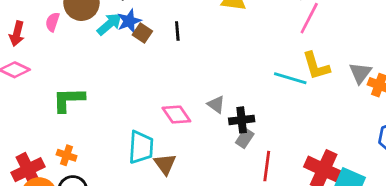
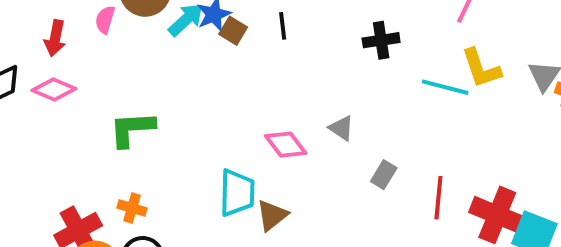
black cross: (242, 120) -> (381, 40), moved
brown triangle: (165, 164) -> (272, 215), turned 30
red line: (267, 166) -> (438, 198), moved

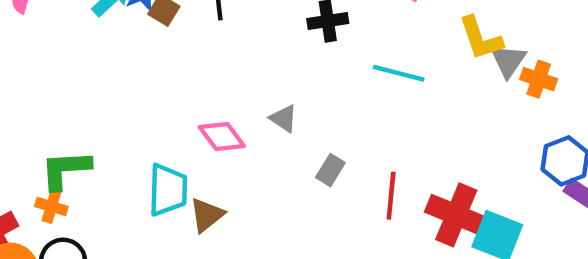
yellow L-shape: (481, 68) -> (481, 38), moved
green L-shape: (132, 129) -> (65, 170), moved

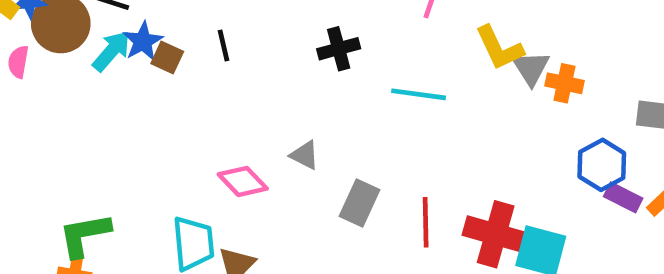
gray rectangle: (330, 170) -> (360, 203), size x1.4

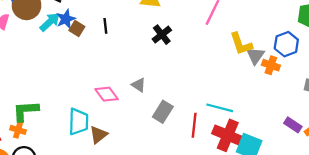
black cross: (339, 49) -> (162, 35), turned -30
cyan line: (419, 94) -> (220, 108), moved
blue hexagon: (602, 165) -> (286, 44), moved

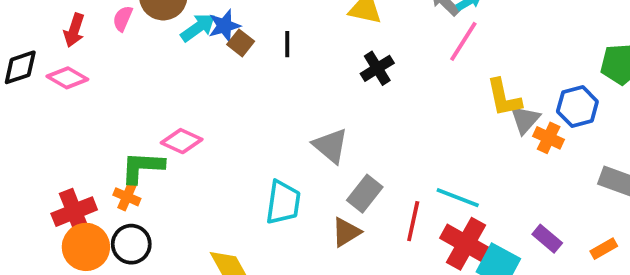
gray triangle: (139, 85) -> (331, 146), size x1.5
pink diamond: (107, 94) -> (182, 141), moved, turned -35
cyan trapezoid: (78, 122) -> (283, 202), moved
purple rectangle: (293, 125) -> (547, 239), moved
brown triangle: (98, 135) -> (346, 232), moved

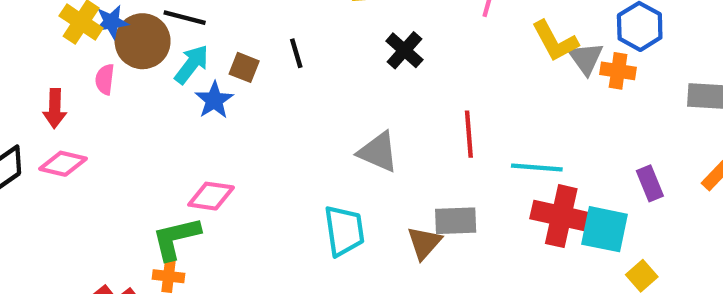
blue star: (224, 26) -> (214, 100), moved
gray rectangle: (365, 194) -> (456, 221), moved, turned 66
red line: (413, 221) -> (469, 134), moved
purple rectangle: (547, 239) -> (650, 183), turned 44

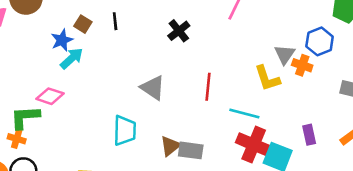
yellow L-shape: (555, 41) -> (267, 78), moved
cyan arrow: (192, 64) -> (72, 58), moved
gray rectangle: (456, 221) -> (191, 150), moved

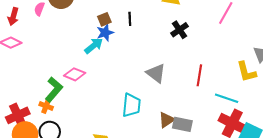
brown square: (83, 24) -> (104, 19), turned 32
blue star: (62, 40) -> (105, 33), moved
green L-shape: (25, 117) -> (54, 90), turned 130

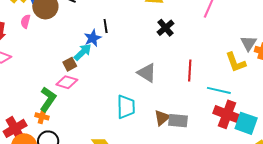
brown square: (104, 19) -> (70, 64), moved
black line: (130, 19) -> (106, 26), moved

